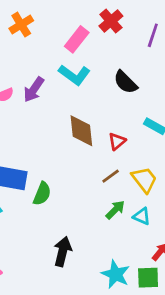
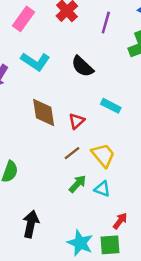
pink rectangle: (77, 39) -> (23, 19), moved

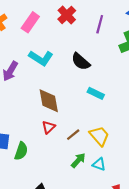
cyan rectangle: (111, 106) -> (96, 93), moved
red triangle: (77, 121) -> (49, 127), moved

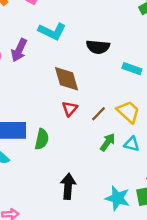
black semicircle: (81, 61) -> (98, 47), moved, turned -30
cyan rectangle: (96, 93) -> (132, 69), moved

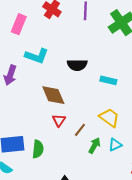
brown line: (98, 114) -> (80, 130), moved
cyan triangle: (132, 144) -> (115, 145), turned -32

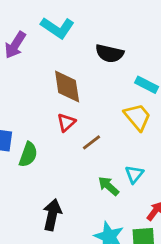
yellow trapezoid: (109, 118) -> (137, 117), moved
green arrow: (94, 145) -> (109, 186), moved, turned -91
cyan triangle: (115, 145) -> (134, 174), turned -40

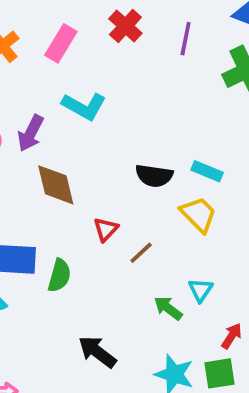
black semicircle: (110, 53) -> (154, 176), moved
brown diamond: (67, 87) -> (56, 185), moved
black arrow: (52, 215) -> (97, 352), turned -60

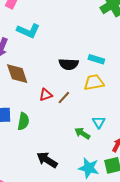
yellow trapezoid: (199, 214) -> (94, 82), turned -50
red triangle: (106, 229) -> (46, 95), turned 32
brown line: (141, 253) -> (64, 98), moved

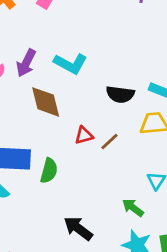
cyan L-shape: (28, 31) -> (70, 64), moved
green arrow: (82, 133) -> (133, 208), moved

